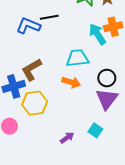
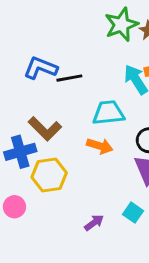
black line: (49, 17) -> (69, 78), moved
brown L-shape: (31, 70) -> (45, 129), turned -105

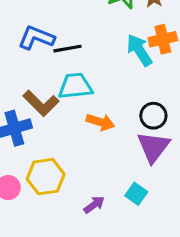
cyan trapezoid: (108, 113) -> (75, 86), moved
yellow hexagon: (49, 175) -> (46, 177), moved

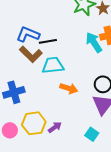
brown L-shape: (41, 103) -> (31, 54), moved
purple arrow: (94, 205) -> (55, 127), moved

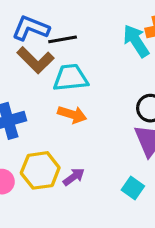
orange arrow: (69, 88) -> (72, 114), moved

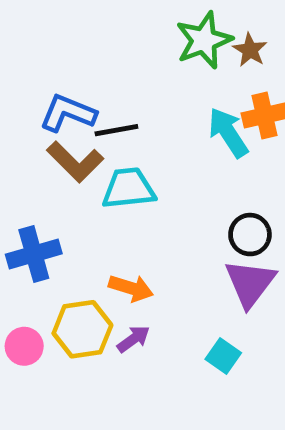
orange arrow: (72, 114) -> (131, 288), moved

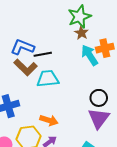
brown star: (250, 50) -> (81, 33), moved

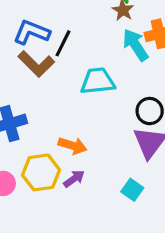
black line: (43, 54) -> (63, 43), turned -54
cyan trapezoid: (48, 79) -> (98, 81), moved

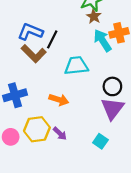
orange arrow: (72, 146) -> (59, 100), moved
purple arrow: (74, 179) -> (60, 134), turned 80

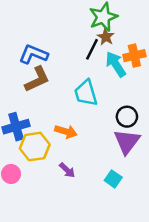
black line: (52, 39) -> (92, 49), moved
brown L-shape: (34, 54) -> (37, 79), turned -70
cyan trapezoid: (76, 66) -> (86, 93), turned -100
yellow hexagon: (37, 129) -> (35, 147), moved

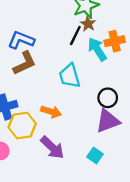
purple triangle: (127, 142) -> (108, 121), turned 32
purple arrow: (67, 170) -> (52, 147), size x1.6

